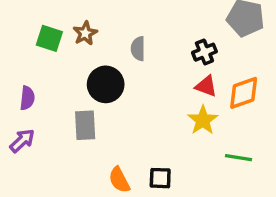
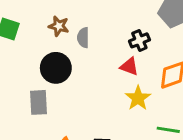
brown star: (85, 33) -> (59, 26), moved, turned -30
red triangle: (206, 86) -> (129, 66), moved

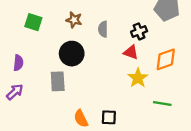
gray semicircle: (83, 38) -> (103, 29), moved

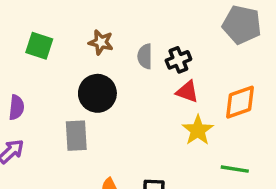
black cross: (139, 31) -> (178, 60), moved

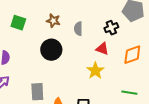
black cross: (178, 60) -> (111, 28), moved
yellow star: (198, 130) -> (95, 71), moved
gray rectangle: (76, 136) -> (37, 92), moved

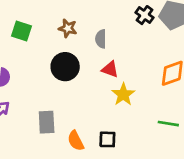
black cross: (111, 28) -> (144, 15), moved, turned -32
red triangle: (102, 49) -> (110, 69), moved

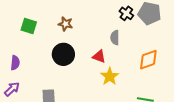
gray semicircle: (101, 39) -> (115, 38), moved

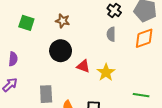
black cross: (126, 13) -> (114, 10), moved
red triangle: (99, 56) -> (83, 66), moved
orange diamond: (148, 60) -> (144, 38), moved

